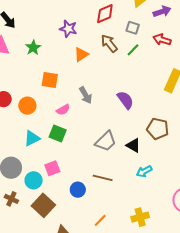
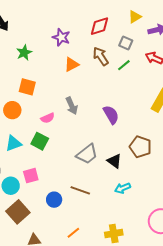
orange square: (50, 80) -> (27, 87), moved

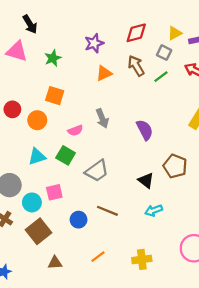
yellow triangle: (135, 17) -> (175, 33), moved
purple star: (61, 37) -> (94, 43), turned 30
gray trapezoid: (87, 154) -> (97, 171), moved

